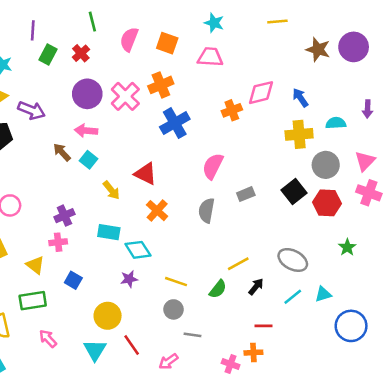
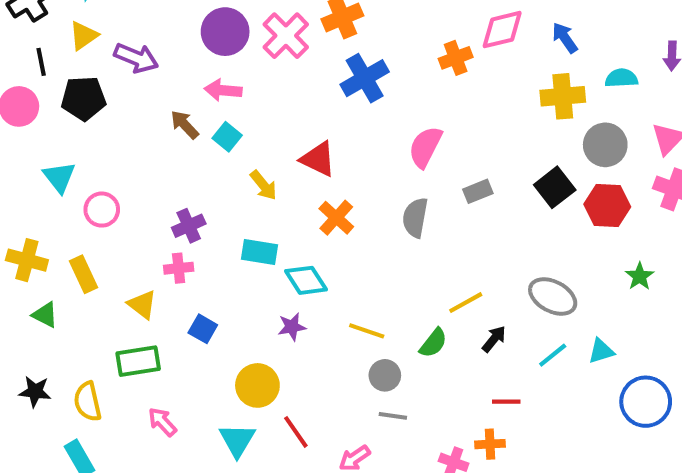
gray circle: (174, 309) -> (385, 375), moved

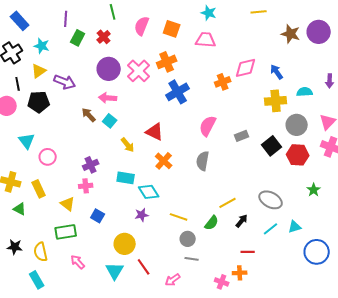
gray rectangle: (478, 191) -> (242, 136), moved

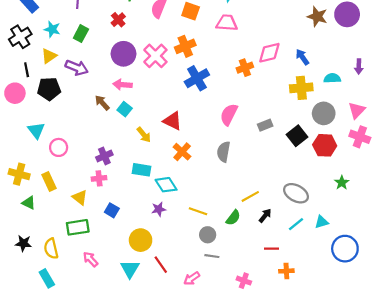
green rectangle: (78, 38) -> (81, 34), moved
orange cross: (240, 273) -> (286, 271), moved

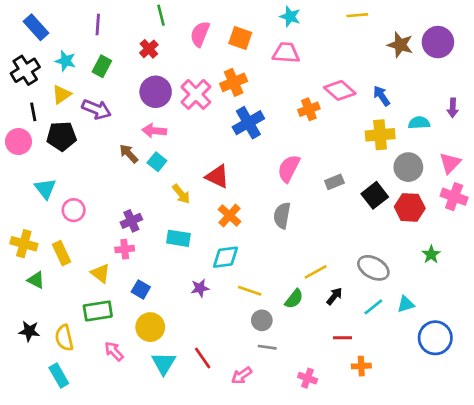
pink diamond: (269, 53) -> (340, 90), turned 55
cyan diamond: (166, 185) -> (226, 257), moved, turned -65
yellow circle: (141, 240) -> (150, 327), moved

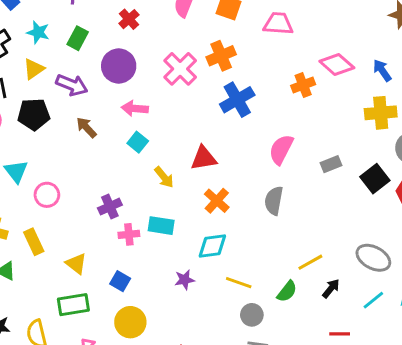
purple circle: (156, 92) -> (119, 66), moved
brown arrow: (129, 154) -> (86, 127), moved
red triangle: (217, 176) -> (204, 158), turned -35
pink cross: (125, 249) -> (129, 234), moved

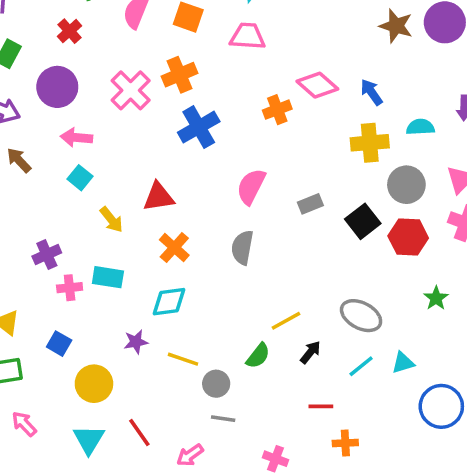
yellow line: (239, 283) -> (183, 359), moved
yellow circle: (130, 322) -> (94, 384), moved

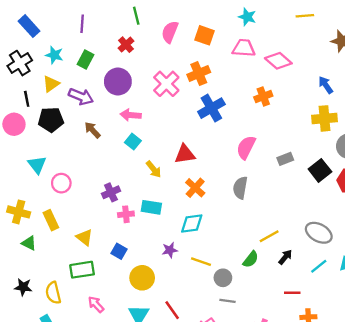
pink diamond: (317, 85) -> (278, 61), moved

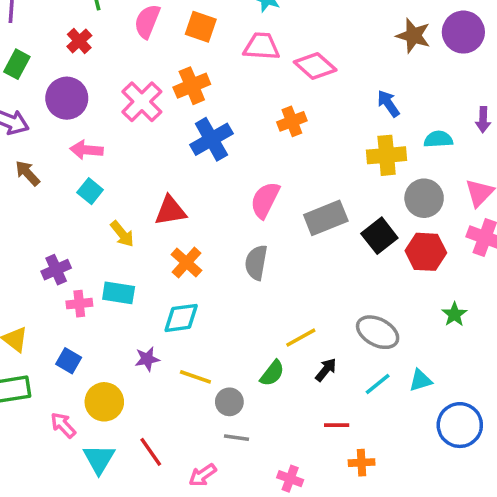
gray rectangle: (285, 159) -> (326, 218), size x1.6
pink arrow: (96, 304) -> (63, 425), moved

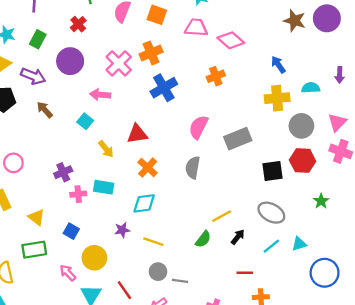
pink arrow: (86, 150) -> (100, 95), moved
black square: (379, 236) -> (273, 171), moved, turned 30
gray circle: (229, 402) -> (158, 272), moved

